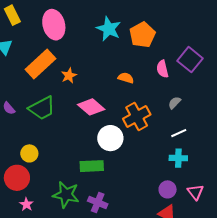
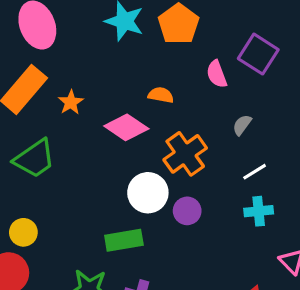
pink diamond: (91, 107) -> (126, 127), moved
purple circle: (168, 189) -> (187, 211), moved

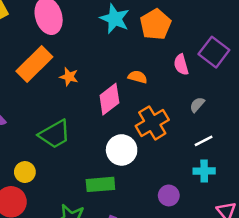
orange star: (71, 102) -> (69, 77), turned -30
pink diamond: (126, 127) -> (109, 99), turned -76
green trapezoid: (35, 159) -> (55, 134), moved
purple circle: (187, 211) -> (169, 195), moved

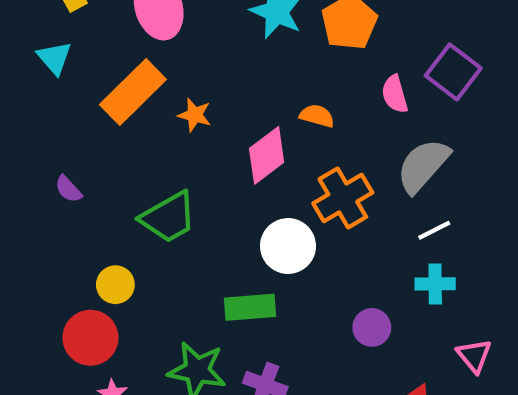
gray semicircle: (197, 105) -> (423, 166), size x2.0

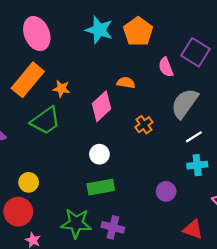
orange cross: (343, 198) -> (144, 125), size x0.6
green trapezoid: (169, 217) -> (46, 121), moved
white circle: (288, 246) -> (99, 154), moved, size x0.7

